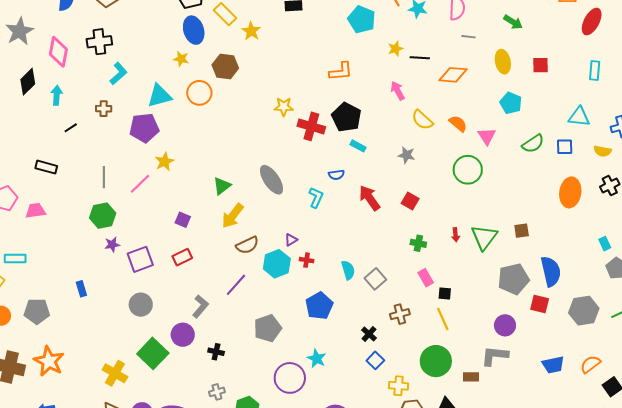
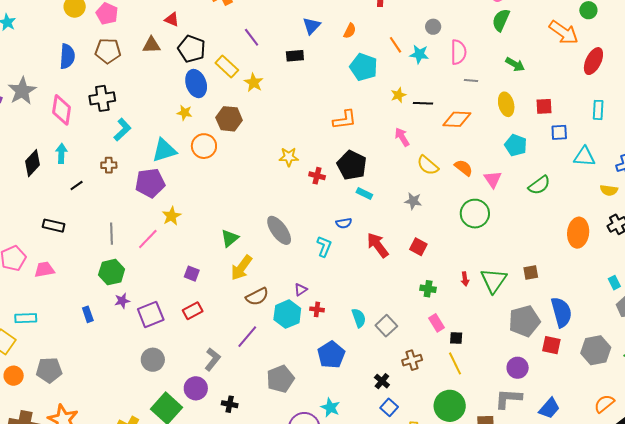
black diamond: (28, 82) -> (33, 163), moved
red cross: (311, 126) -> (317, 176), size x0.6
blue square: (565, 147) -> (559, 132), moved
blue rectangle: (81, 289) -> (88, 314), moved
blue trapezoid: (553, 365) -> (549, 408), moved, turned -35

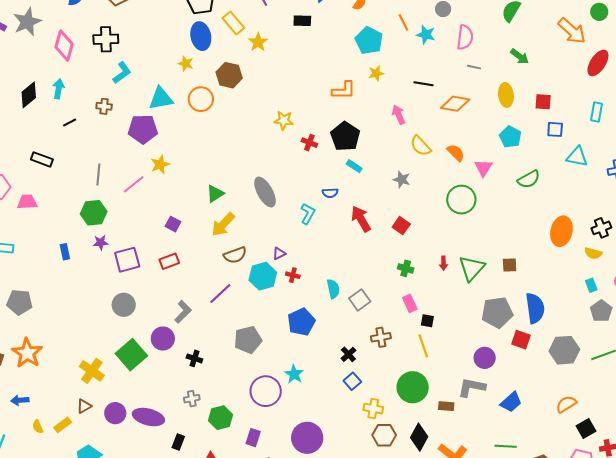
yellow star: (398, 95) -> (376, 73), moved
yellow semicircle: (609, 190) -> (593, 253), moved

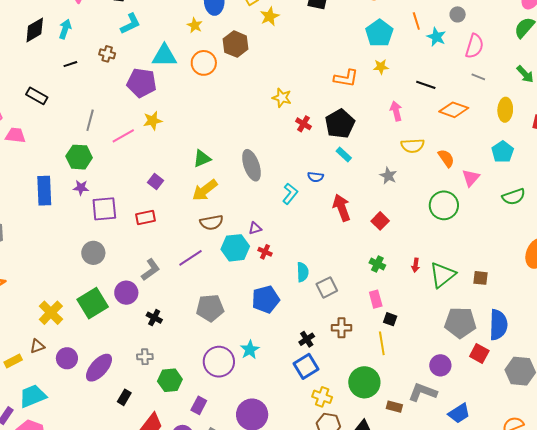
yellow semicircle: (421, 146) -> (413, 146), turned -60
blue rectangle: (65, 252) -> (44, 191), size x1.8
blue square: (352, 381) -> (306, 366), size x1.4
purple ellipse: (148, 417) -> (99, 368), turned -72

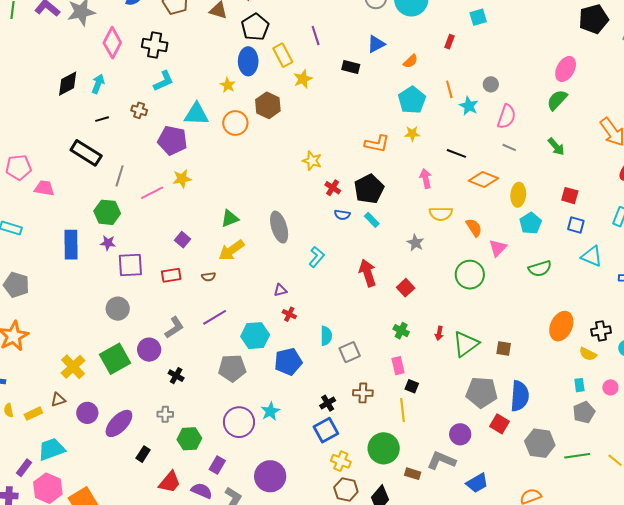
black rectangle: (37, 96) -> (86, 153), moved, size x1.4
yellow ellipse: (505, 110) -> (518, 195), moved
blue semicircle: (315, 177) -> (342, 215), moved
brown semicircle: (211, 222) -> (209, 277), moved, size x0.6
cyan hexagon: (235, 248) -> (255, 336), moved

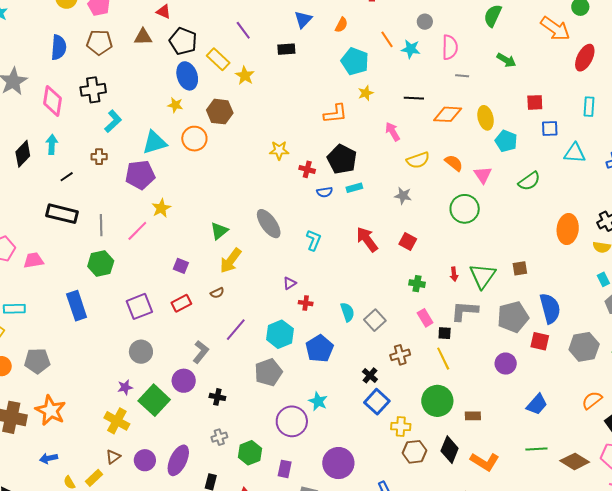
cyan rectangle: (372, 220) -> (354, 188), turned -42
purple star: (108, 243) -> (125, 387), moved
gray L-shape: (441, 460) -> (465, 311), moved

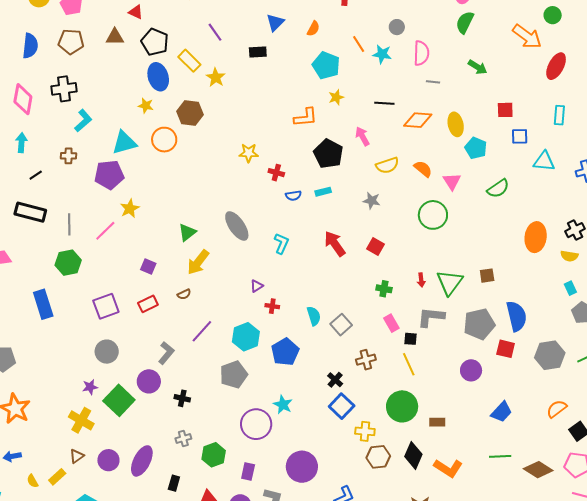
black pentagon: (342, 159) -> (328, 154), moved

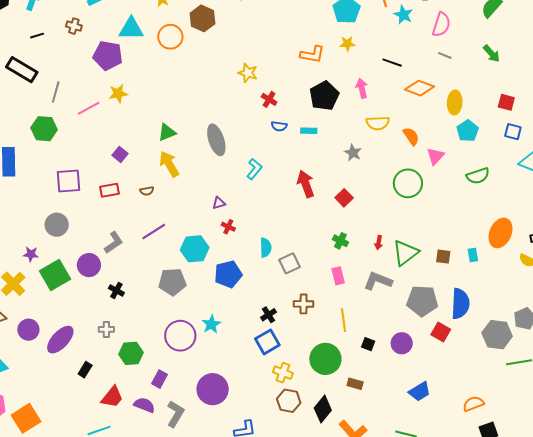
yellow arrow: (198, 262) -> (169, 164), turned 96
cyan rectangle: (570, 288) -> (473, 255), moved
black square: (411, 339) -> (368, 344), moved
gray hexagon: (550, 355) -> (497, 335), moved

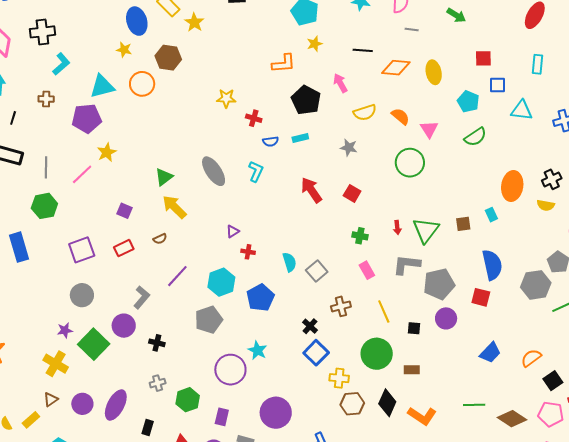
black line: (37, 36) -> (13, 118), turned -40
cyan pentagon: (468, 131) -> (468, 101), moved
cyan L-shape: (254, 169) -> (256, 171), moved
gray pentagon: (422, 301) -> (439, 284), moved
blue trapezoid: (420, 392) -> (490, 353), moved

